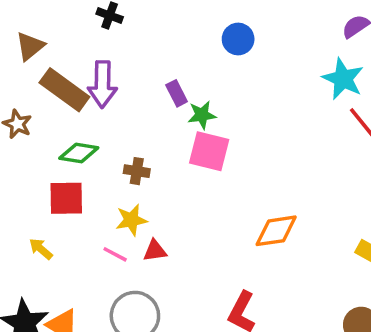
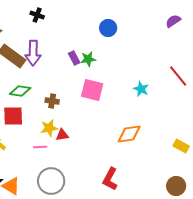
cyan star: (343, 79) -> (141, 89), moved, size x0.7
green star: (202, 115) -> (88, 59), moved
red triangle: (155, 251) -> (62, 135), moved
pink line: (115, 254) -> (40, 147), turned -32

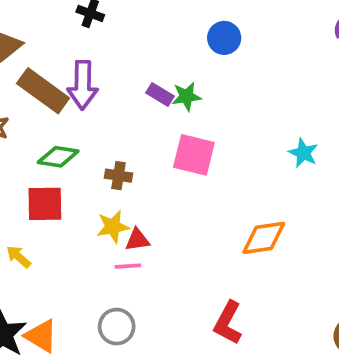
purple rectangle: (74, 58) -> (160, 95), turned -32
cyan star: (141, 89) -> (303, 153), moved
pink line: (40, 147) -> (128, 266), moved
gray circle: (51, 181) -> (117, 327), size x0.7

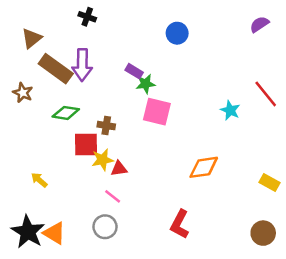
green star: (186, 96) -> (145, 84), moved
red square: (45, 204) -> (86, 145), moved
pink line: (128, 266) -> (113, 196), moved, turned 42

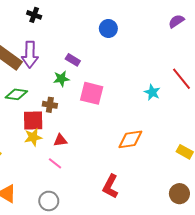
green star: (145, 84) -> (61, 79), moved
yellow star: (102, 160) -> (33, 137), moved
gray circle: (105, 227) -> (49, 201), moved

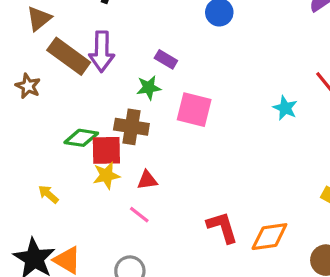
green diamond: (16, 94) -> (81, 138), moved
brown cross: (50, 105) -> (131, 127), size x1.5
orange diamond: (130, 139) -> (269, 237), moved
red L-shape: (110, 186) -> (222, 227), moved, turned 135

